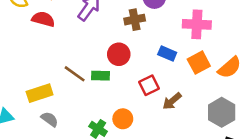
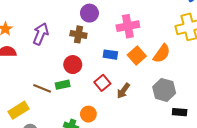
brown cross: (135, 20) -> (78, 34), turned 35

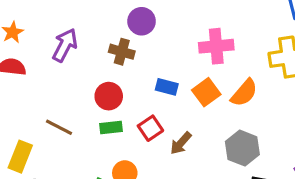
pink cross: (128, 26) -> (216, 46), moved
green rectangle: (63, 85) -> (111, 128), moved
yellow rectangle: (19, 110) -> (20, 157), turned -42

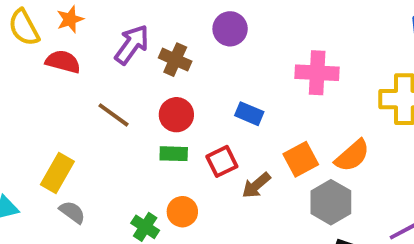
brown cross: (122, 52) -> (175, 60), moved
orange square: (206, 92) -> (301, 159), moved
orange semicircle: (244, 93) -> (352, 156), moved
brown line: (59, 127) -> (113, 115), moved

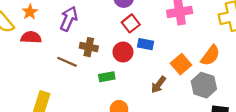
brown cross: (175, 60) -> (89, 47), moved
red circle: (176, 115) -> (123, 52), moved
red square: (222, 161) -> (131, 23), moved

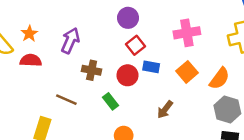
brown line: (67, 62) -> (66, 100), moved
orange square: (181, 64) -> (187, 72), moved
green rectangle: (107, 77) -> (111, 101), turned 63
gray hexagon: (204, 85) -> (227, 109), moved

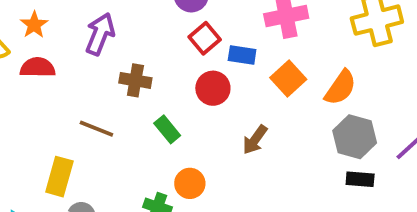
blue rectangle: (151, 67) -> (242, 55), moved
red circle: (128, 75) -> (213, 88), moved

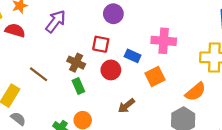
red square: (205, 38) -> (101, 44), moved, turned 36
brown cross: (135, 80) -> (76, 63), moved
orange semicircle: (340, 88) -> (195, 92), moved

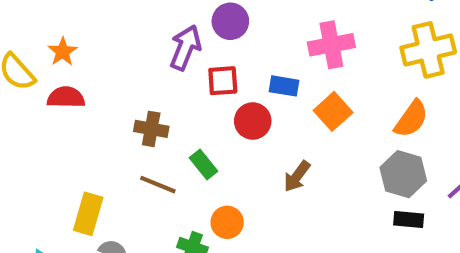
purple arrow: (56, 21) -> (185, 48), moved
brown cross: (76, 63) -> (151, 129), moved
brown line: (39, 74) -> (158, 185), moved

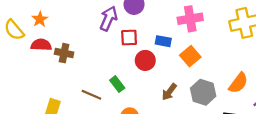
orange semicircle: (411, 119) -> (238, 83), moved
brown cross: (151, 129) -> (64, 53), moved
gray hexagon: (403, 174) -> (203, 92), moved

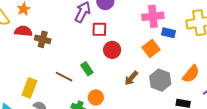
blue rectangle: (163, 41) -> (169, 33), moved

